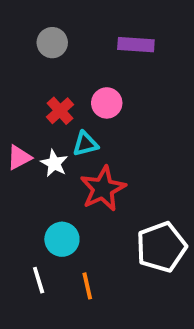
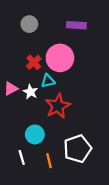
pink circle: (107, 103) -> (60, 58), size x1.6
white pentagon: (161, 247) -> (77, 149), moved

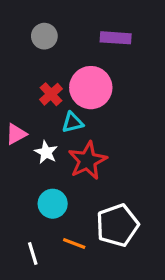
white star: (30, 92) -> (46, 152), moved
white line: (22, 157) -> (33, 253), moved
orange line: (49, 161) -> (74, 243), turned -56

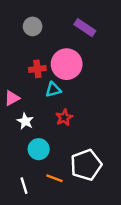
purple rectangle: (116, 38) -> (85, 28), turned 30
red cross: (51, 94) -> (37, 69), turned 35
white star: (46, 152) -> (25, 121), moved
red star: (87, 161) -> (64, 118), size x0.6

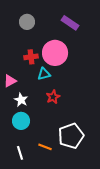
cyan circle: (39, 149) -> (21, 121), moved

